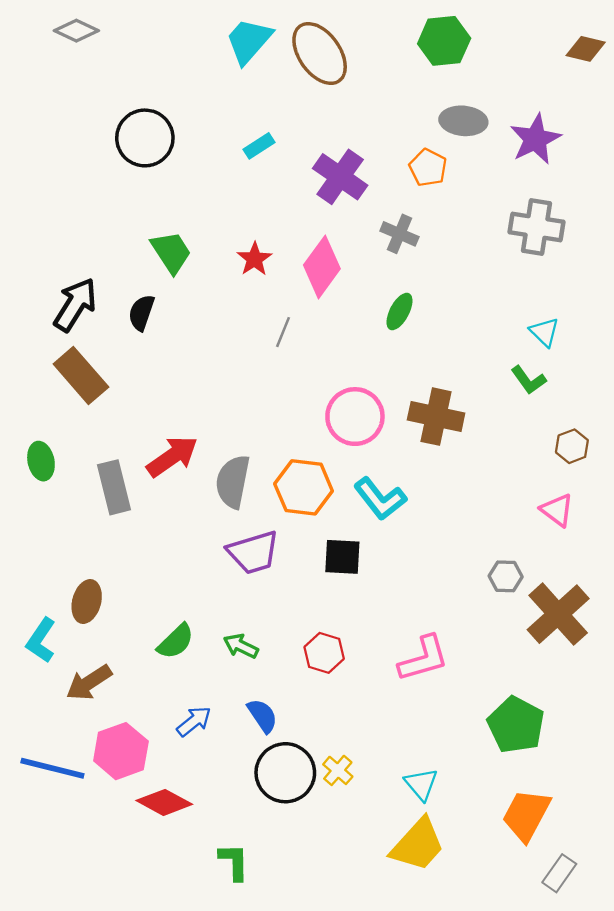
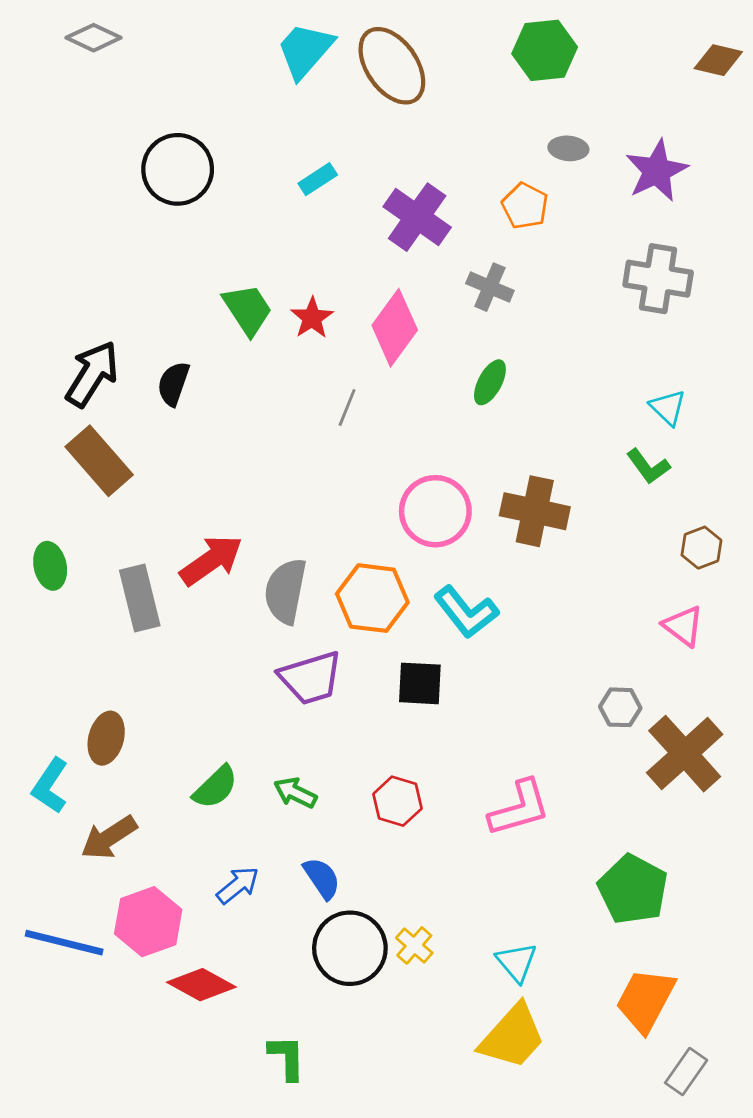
gray ellipse: (463, 121) -> (568, 148), size x0.7
green trapezoid: (171, 252) -> (248, 309), moved

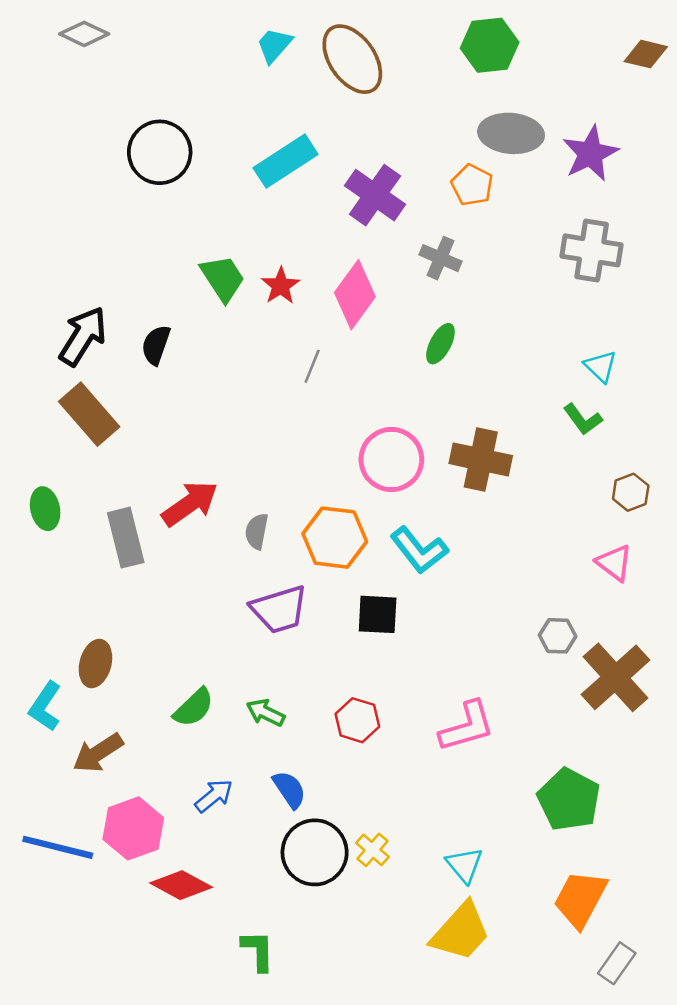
cyan trapezoid: (305, 50) -> (274, 45), size x0.7
gray ellipse: (568, 148) -> (511, 133), size x1.8
cyan rectangle: (318, 179) -> (286, 161), size x1.8
gray semicircle: (285, 591) -> (257, 531), size x0.6

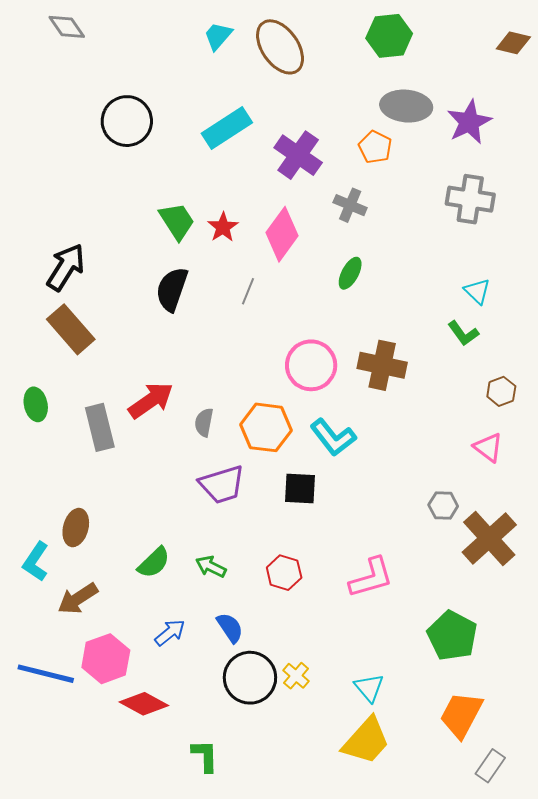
gray diamond: (84, 34) -> (67, 27), turned 30
black semicircle: (156, 345) -> (172, 289), moved, size x1.4

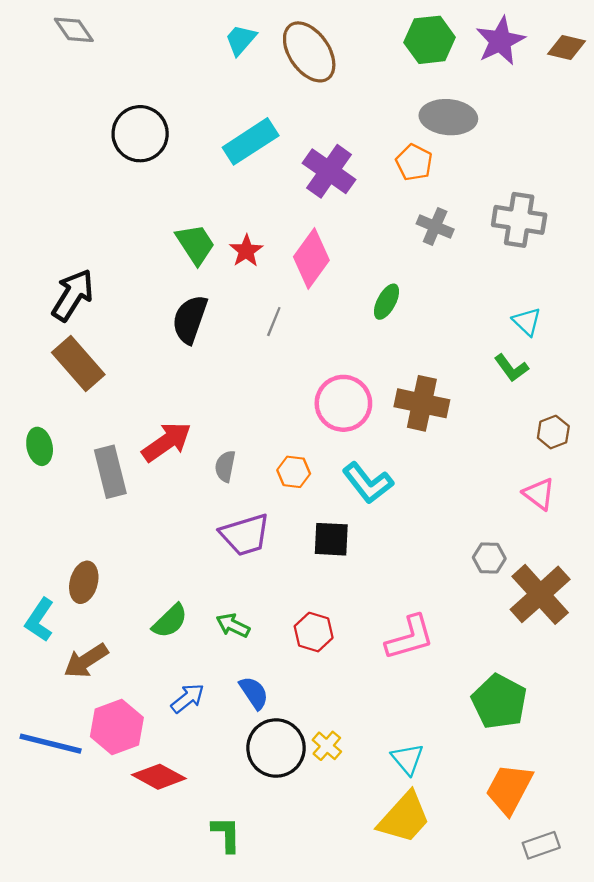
purple star: (469, 122) -> (500, 41), moved
gray cross: (350, 205) -> (435, 227), moved
orange hexagon: (266, 427) -> (294, 472), size x0.6
gray rectangle: (490, 766) -> (541, 845), turned 36

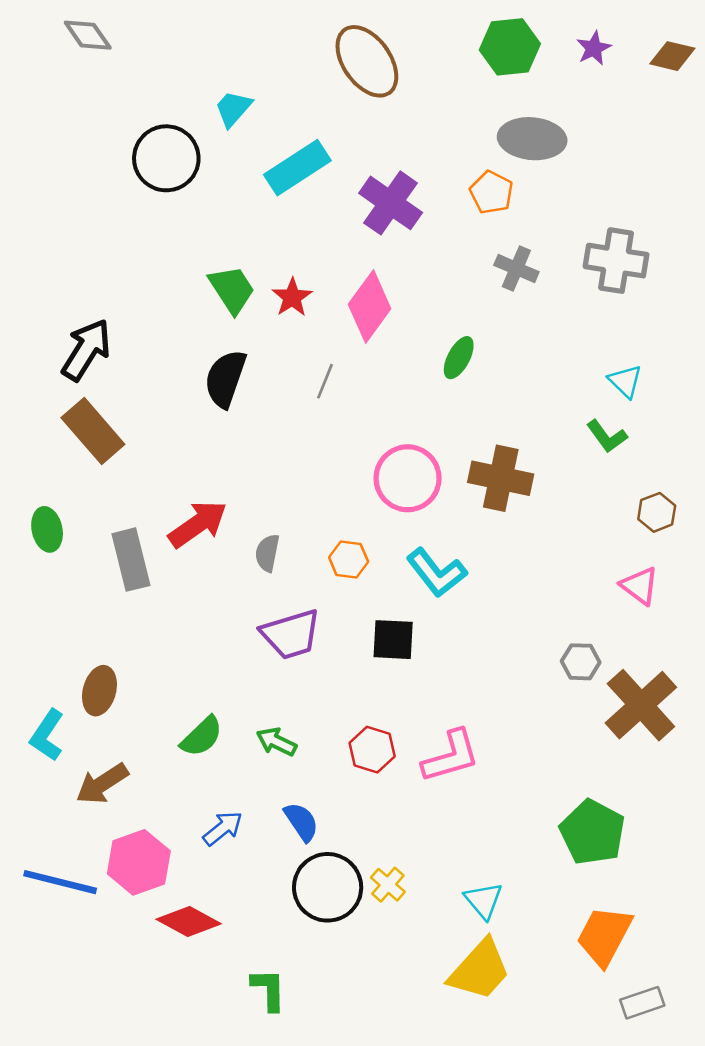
cyan trapezoid: (241, 40) -> (233, 109), moved
purple star: (500, 41) -> (594, 48), size x0.6
pink L-shape: (410, 638) -> (451, 756), moved

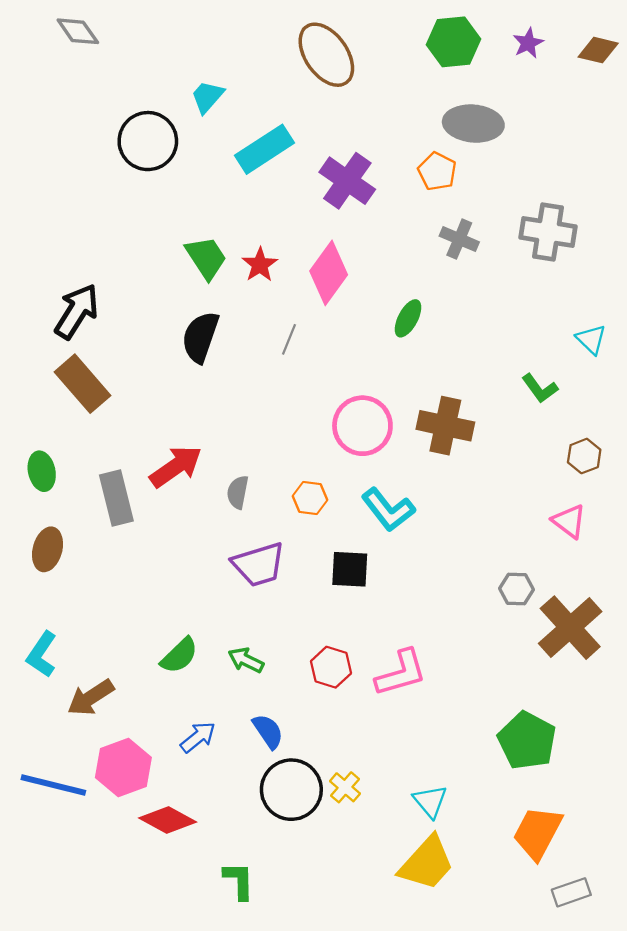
cyan triangle: (625, 381) -> (591, 339), moved
brown ellipse: (99, 691) -> (48, 549), moved

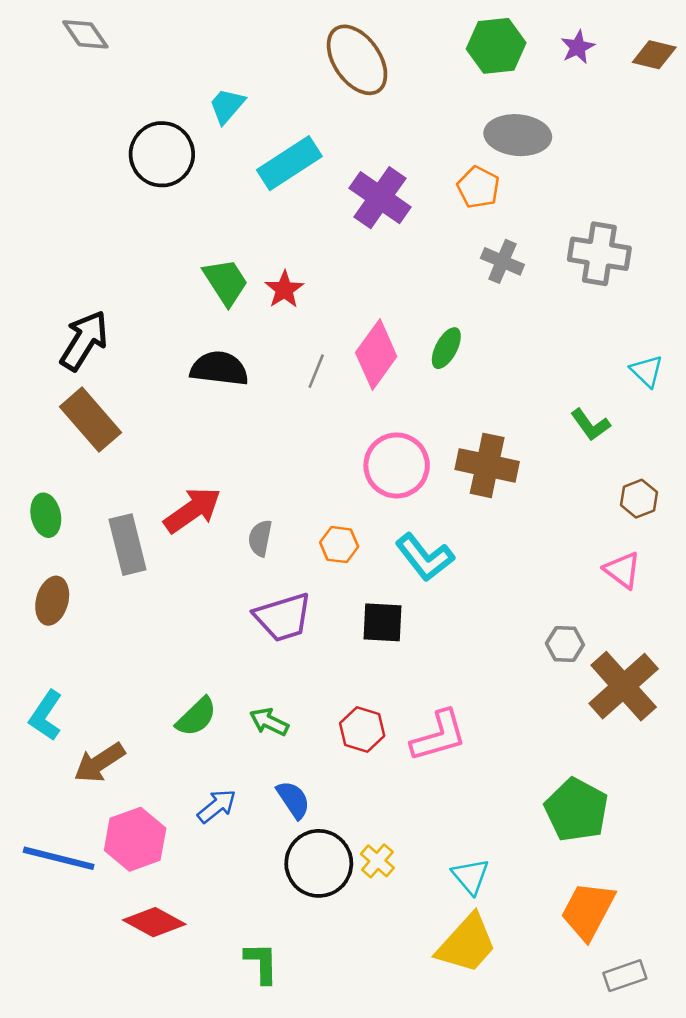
pink diamond: (329, 273) -> (376, 354), moved
black semicircle: (200, 337) -> (219, 369), turned 78
red diamond: (168, 820) -> (154, 922), moved

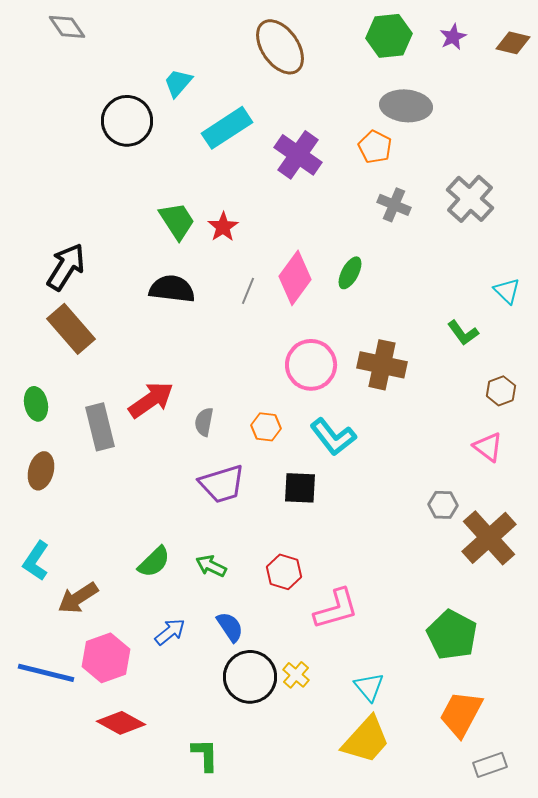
gray cross: (599, 254) -> (470, 199), turned 33
pink L-shape: (439, 736) -> (336, 609), moved

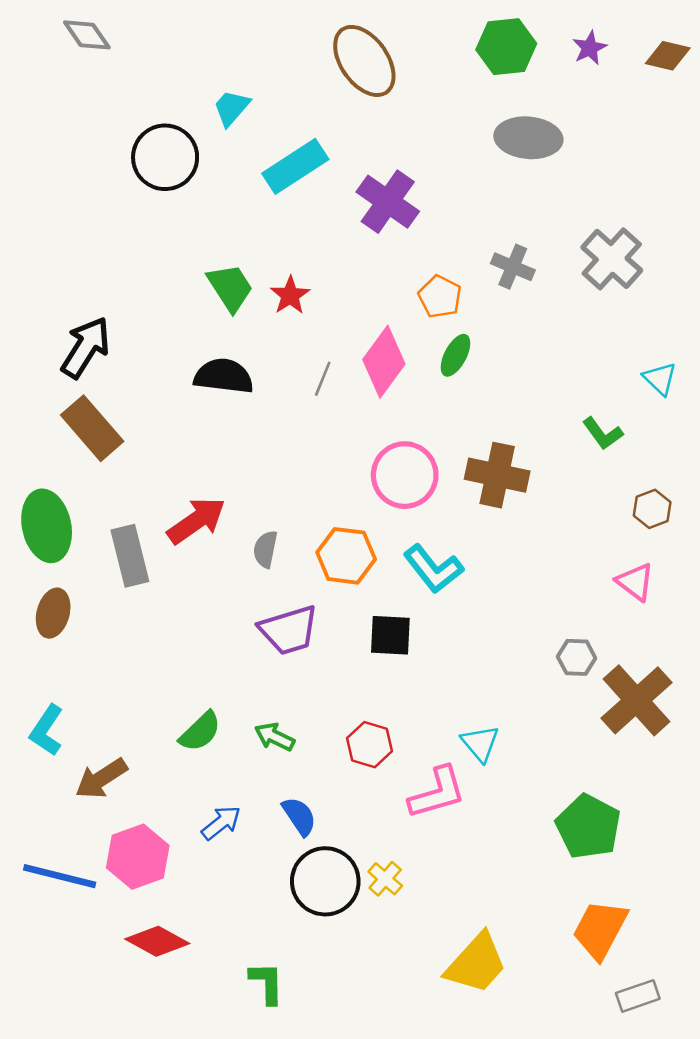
orange pentagon: (375, 147) -> (440, 297), moved
green ellipse: (36, 404) -> (47, 526), size x1.6
orange hexagon: (266, 427) -> (346, 556), size x1.5
cyan triangle: (369, 687) -> (480, 743), moved

